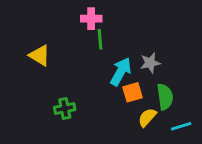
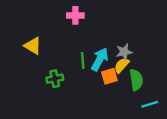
green line: (100, 39) -> (83, 60), moved
green cross: (65, 109) -> (55, 79), moved
yellow semicircle: (147, 117) -> (122, 65), moved

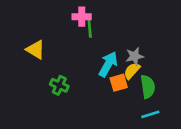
green line: (83, 60) -> (90, 29), moved
green cross: (55, 79) -> (59, 85), turned 35
cyan line: (150, 104) -> (150, 114), moved

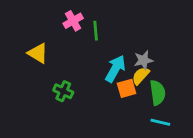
pink cross: (82, 17) -> (73, 21), moved, turned -30
cyan line: (150, 114) -> (160, 122), turned 30

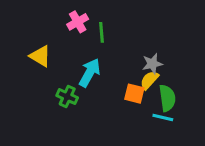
cyan arrow: (115, 69) -> (90, 73), moved
orange square: (127, 88) -> (134, 94), turned 30
cyan line: (160, 122) -> (163, 117), moved

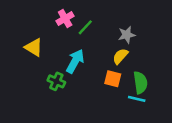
green line: (102, 32) -> (85, 27), turned 48
gray star: (152, 64) -> (127, 35), moved
yellow semicircle: (149, 80) -> (120, 56), moved

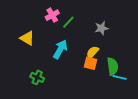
yellow semicircle: (120, 56) -> (92, 52), moved
green cross: (56, 81) -> (37, 77), moved
cyan line: (137, 99) -> (120, 77), moved

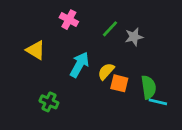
pink cross: (52, 15) -> (69, 20), turned -32
green line: (68, 22) -> (110, 29), moved
yellow semicircle: (92, 52) -> (106, 71), moved

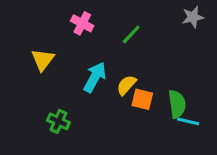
gray star: (134, 37) -> (193, 17), moved
yellow triangle: (36, 50) -> (43, 60), turned 36

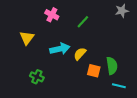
cyan arrow: (95, 77) -> (60, 49), turned 48
orange square: (142, 99) -> (94, 71), moved
cyan line: (188, 121) -> (119, 86), moved

